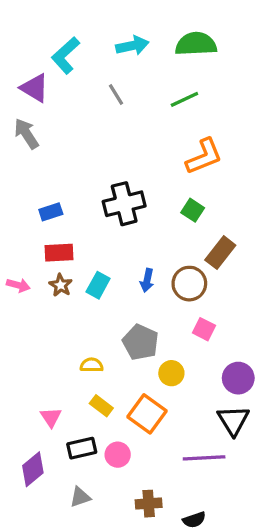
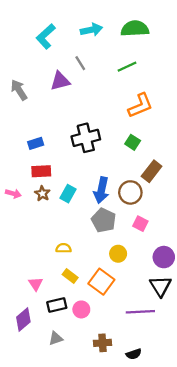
purple triangle: (35, 88) -> (60, 81), moved, turned -45
blue arrow: (147, 280) -> (101, 190), size x1.6
gray pentagon: (140, 342) -> (104, 220), moved

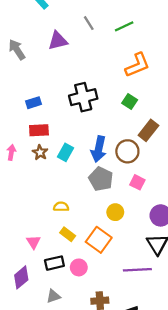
gray line: (80, 63) -> (89, 23), moved
pink arrow: (13, 194) -> (11, 152), turned -96

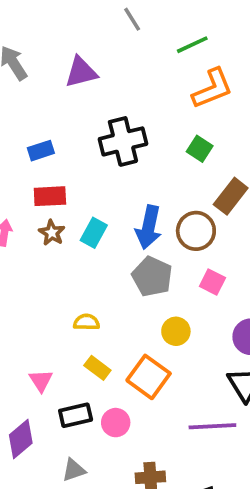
green line: (124, 26) -> (192, 45), moved
purple triangle: (58, 41) -> (81, 72), moved

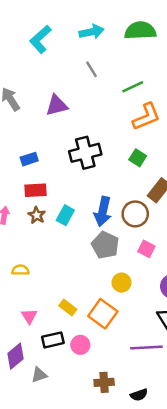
yellow semicircle: (86, 322) -> (20, 270), moved
gray triangle: (74, 470) -> (39, 375), moved

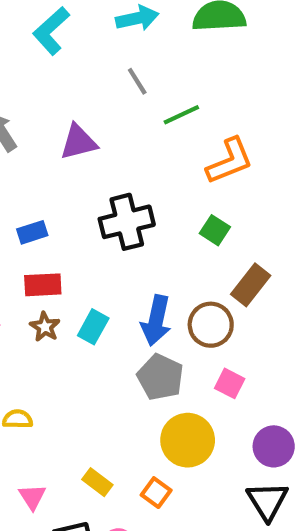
green line: (133, 87) -> (181, 115), moved
yellow circle: (121, 283) -> (188, 440), size x1.6
orange square: (103, 314) -> (156, 493), size x0.6

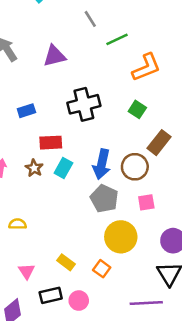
red rectangle: (43, 285) -> (51, 143), moved
pink square: (230, 383) -> (146, 202), turned -36

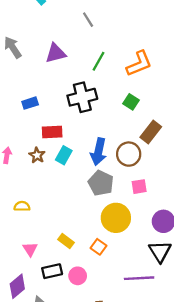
green line: (117, 39) -> (99, 61), moved, turned -36

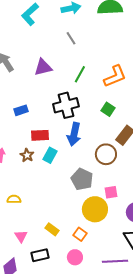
blue arrow: (99, 152) -> (74, 134), moved
pink square: (139, 187) -> (111, 192), moved
pink circle: (78, 276) -> (75, 257), moved

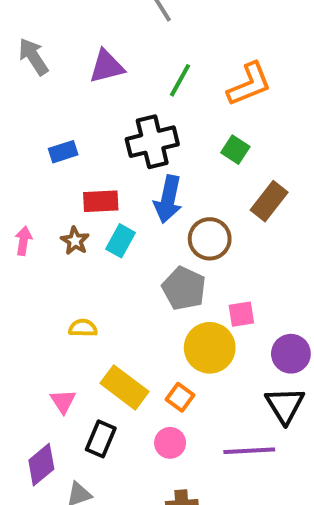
brown circle: (106, 154) -> (210, 239), moved
yellow semicircle: (14, 199) -> (83, 328), moved
yellow rectangle: (52, 229) -> (124, 387), size x1.6
black rectangle: (40, 255) -> (101, 439), turned -54

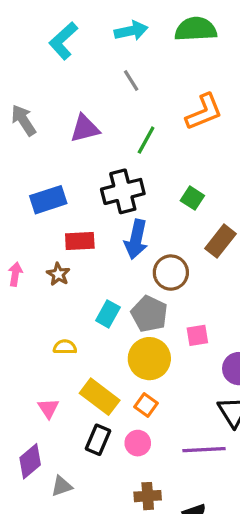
orange L-shape: (249, 84) -> (204, 112), moved
blue rectangle: (63, 152) -> (48, 200), size x1.5
cyan rectangle: (121, 241) -> (108, 314), moved
yellow circle: (210, 348) -> (149, 359), moved
black rectangle: (101, 439) -> (98, 440), moved

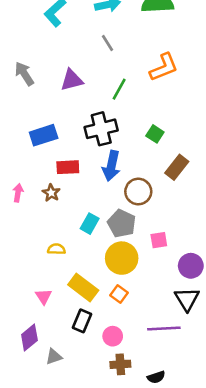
pink circle: (138, 443) -> (113, 336), moved

